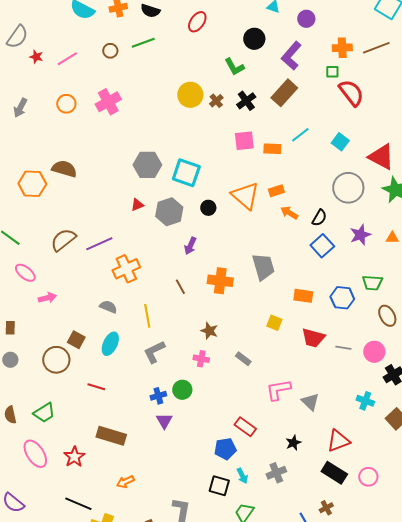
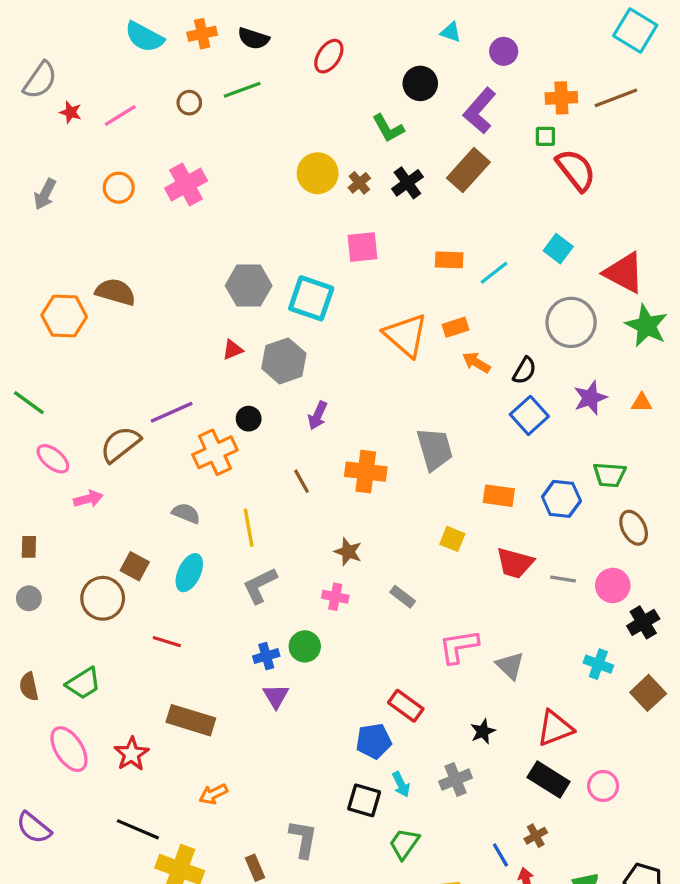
cyan line: (300, 135) -> (494, 273), moved
pink square: (244, 141) -> (363, 247), moved
black circle: (208, 208) -> (249, 419), moved
brown semicircle: (63, 240) -> (120, 444), moved

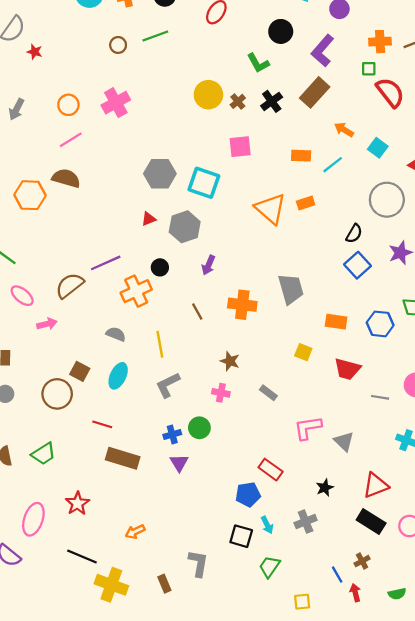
pink line: (120, 115) -> (71, 140), moved
orange arrow: (476, 363) -> (344, 130), moved
gray line: (563, 579) -> (380, 397), moved
brown rectangle: (191, 720) -> (123, 458), moved
pink ellipse: (69, 749) -> (33, 519), moved, turned 52

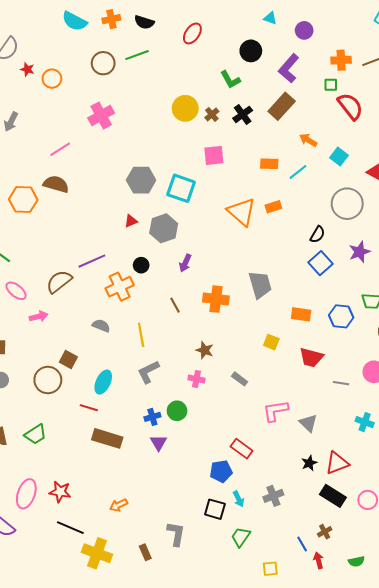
brown circle: (118, 45) -> (103, 63), size x1.5
orange circle: (68, 105) -> (52, 79), moved
cyan ellipse: (118, 376) -> (103, 382), moved
black star: (325, 488) -> (309, 463), moved
red star: (77, 503) -> (60, 492), moved, turned -30

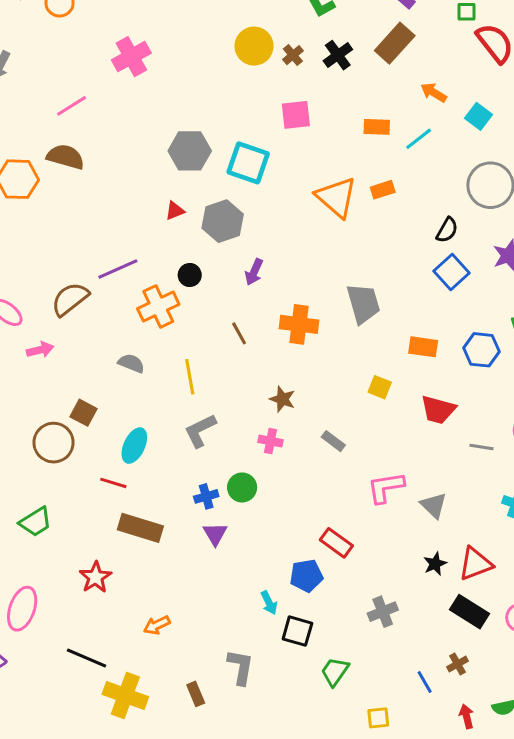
red star: (60, 492) -> (95, 577), moved, turned 30
cyan arrow: (239, 499) -> (269, 603), moved
red arrow: (318, 560) -> (466, 716), moved

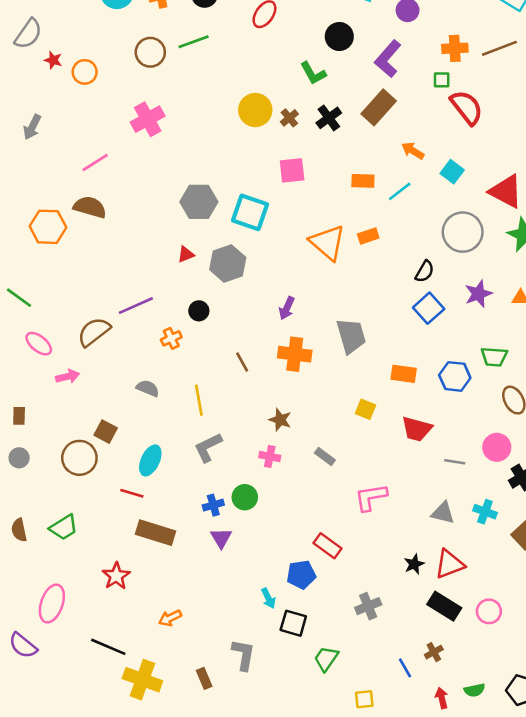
purple arrow: (254, 272) -> (287, 308), moved
orange cross: (158, 306) -> (171, 338), size x0.6
gray triangle: (434, 505) -> (443, 513), moved, turned -30

